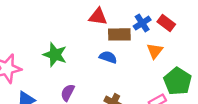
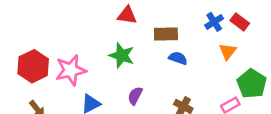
red triangle: (98, 17) -> (127, 15), moved
brown rectangle: (119, 34) -> (166, 34), moved

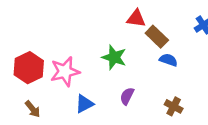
red triangle: (127, 15) -> (136, 19), moved
brown rectangle: (166, 34) -> (157, 37), turned 45

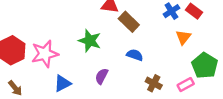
blue semicircle: (168, 60) -> (135, 55), moved
brown cross: (174, 106) -> (154, 83), moved

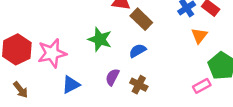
blue semicircle: (135, 55) -> (138, 51), moved, turned -49
brown cross: (154, 83) -> (139, 85), moved

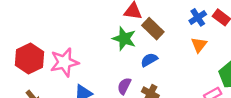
orange triangle: (199, 36) -> (199, 45), moved
green star: (100, 39) -> (124, 39), moved

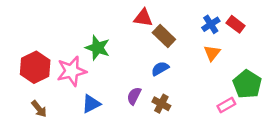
green star: (124, 39) -> (98, 48), moved

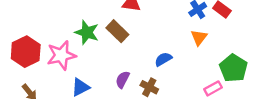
brown rectangle: (164, 36) -> (117, 31), moved
blue semicircle: (160, 69) -> (163, 59), moved

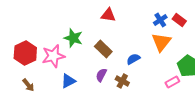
brown rectangle: (117, 31) -> (103, 49), moved
orange triangle: (199, 38) -> (161, 42), size x1.5

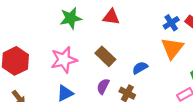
green star: (73, 38) -> (71, 18), moved, turned -30
pink star: (53, 56) -> (64, 60), moved

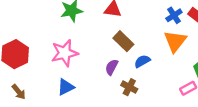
brown rectangle: (105, 56) -> (123, 41), moved
purple semicircle: (103, 86) -> (112, 67), moved

